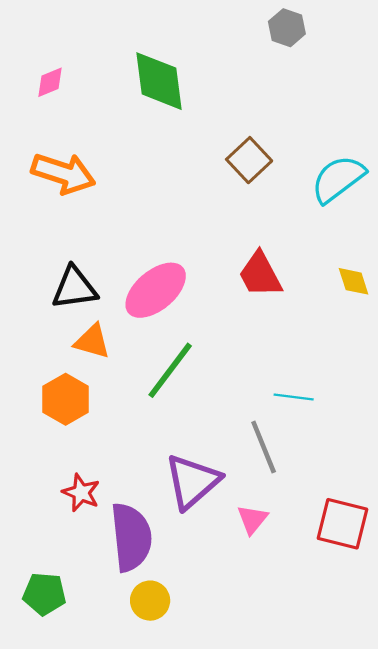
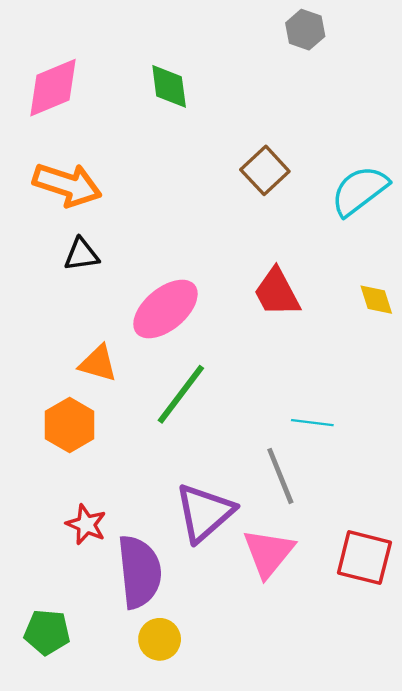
green diamond: (159, 81) -> (169, 86), size x0.7
pink diamond: (50, 82) -> (53, 88), size x1.8
black triangle: (74, 288) -> (81, 255), moved, size x0.7
pink triangle: (252, 519) -> (268, 553), size x1.6

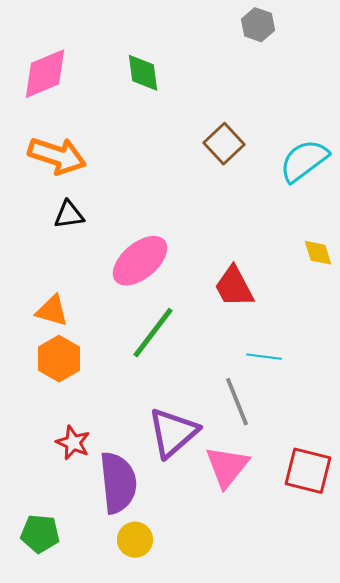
red trapezoid: (277, 292) -> (234, 287), moved
orange triangle: (98, 363) -> (52, 311), moved

